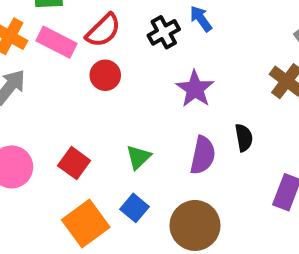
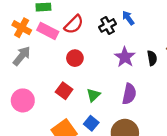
red circle: (105, 75) -> (75, 58), moved
black semicircle: (244, 138) -> (152, 58), moved
red square: (74, 163) -> (64, 91), moved

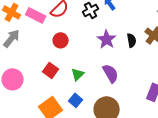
purple semicircle: (129, 94) -> (111, 73), turned -42

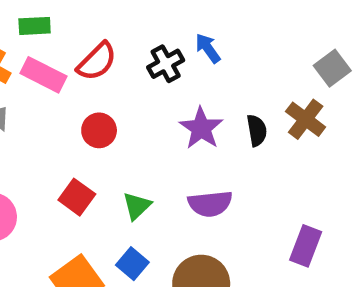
purple semicircle: (111, 73) -> (210, 204), turned 114

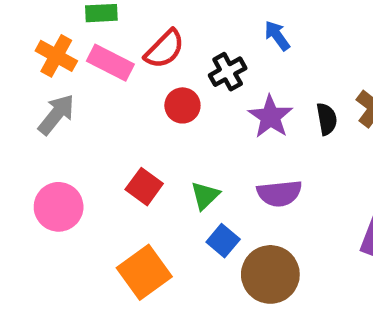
black cross: (166, 64) -> (228, 72), moved
red circle: (99, 130) -> (182, 105), moved
blue square: (132, 264) -> (223, 241), moved

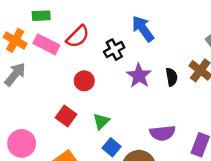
blue arrow: (277, 36) -> (143, 29), size x1.5
red circle: (182, 105) -> (84, 81), moved
purple semicircle: (279, 193) -> (162, 133), moved
pink circle: (59, 207) -> (22, 143), moved

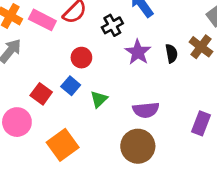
red square: (66, 116) -> (41, 94), moved
purple semicircle: (162, 133) -> (146, 110), moved
blue square: (112, 147) -> (71, 86), moved

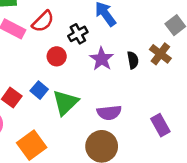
red circle: (81, 58) -> (57, 56), moved
green triangle: (99, 99) -> (65, 103), size x1.6
purple rectangle: (201, 123) -> (160, 125), turned -50

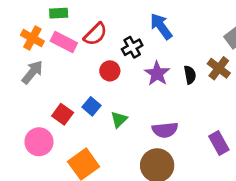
green triangle: (65, 103) -> (119, 119), size x0.6

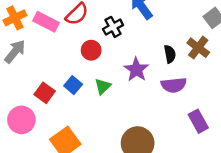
orange cross: (32, 38) -> (15, 18), turned 35
purple star: (157, 74) -> (136, 70), moved
green triangle: (119, 119) -> (103, 86), moved
purple semicircle: (165, 130) -> (174, 85), moved

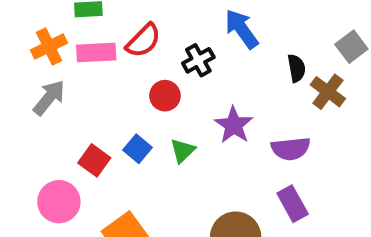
pink rectangle: (46, 22) -> (96, 52), turned -30
black semicircle: (170, 54) -> (297, 68), moved
purple rectangle: (198, 121) -> (293, 204), moved

